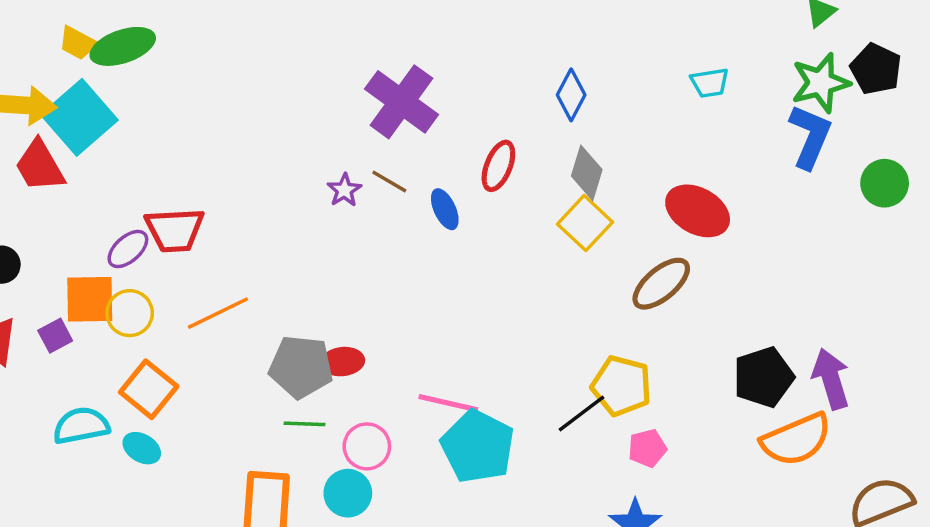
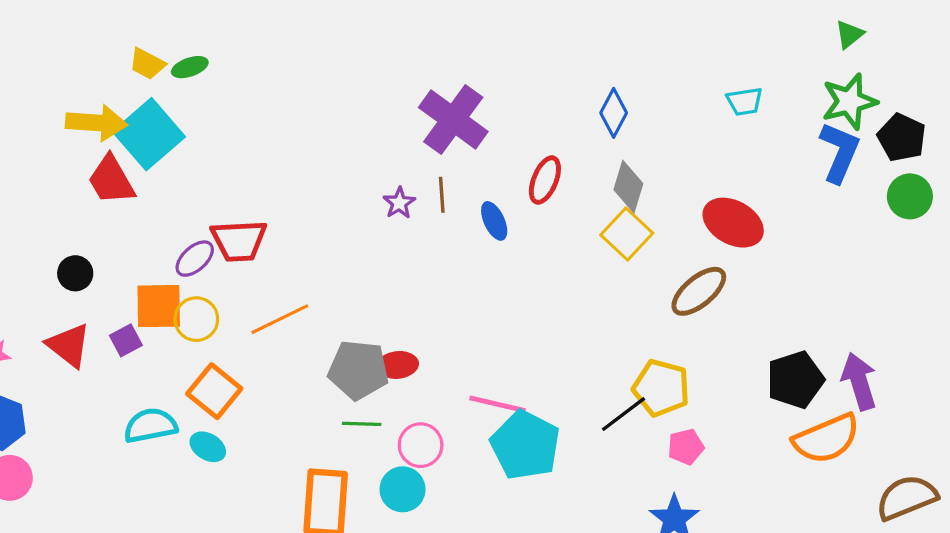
green ellipse: (123, 46) -> (190, 67), size x0.6
black pentagon: (876, 69) -> (902, 137), moved
brown line: (389, 181) -> (442, 195), turned 56

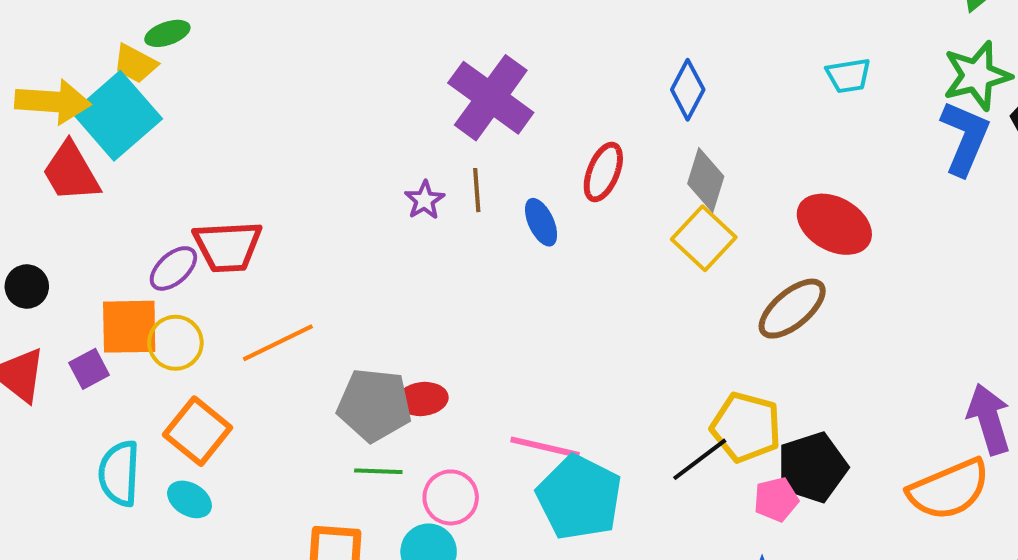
yellow trapezoid: (147, 64) -> (135, 64), moved
black pentagon: (795, 380) -> (812, 467), moved
cyan semicircle: (151, 426) -> (119, 473), turned -76

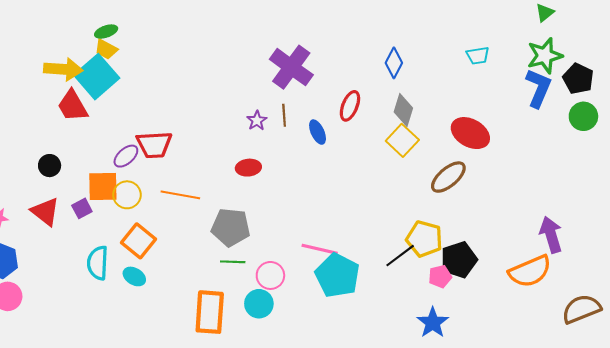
green ellipse: (167, 33) -> (106, 32), moved
orange line: (278, 343) -> (180, 195), turned 36
red ellipse: (423, 399) -> (248, 168), moved

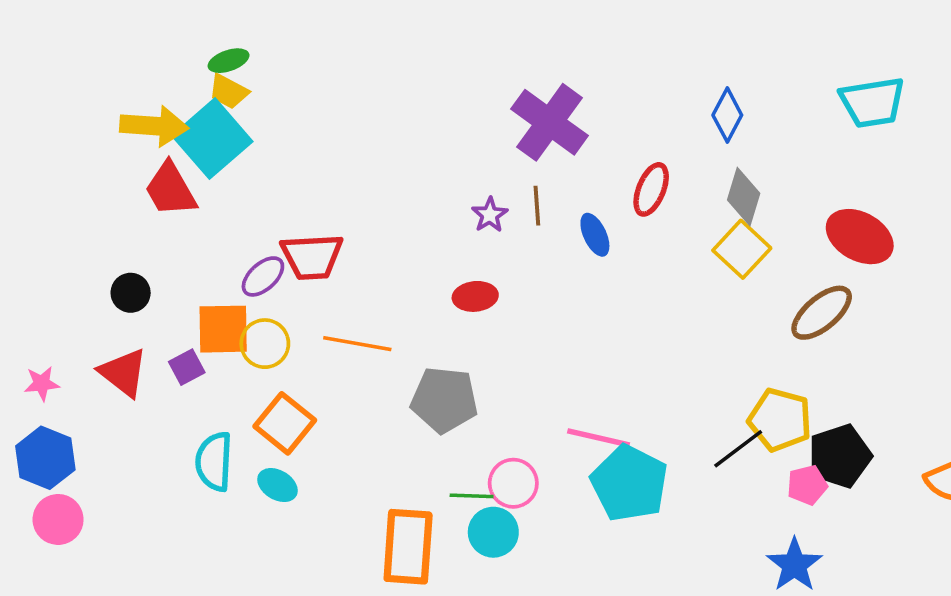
cyan trapezoid: (478, 56) -> (872, 102), size x1.6
green line: (233, 262) -> (472, 496), moved

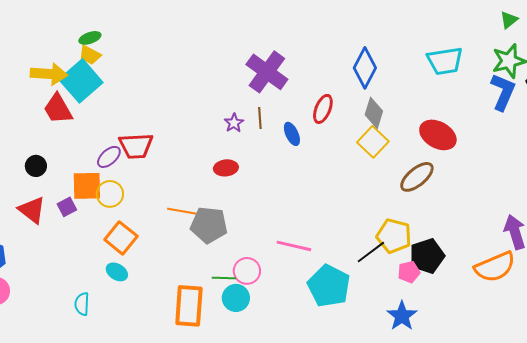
blue diamond: (727, 115) -> (365, 68), size x1.4
orange line: (357, 344) -> (186, 212), moved
cyan semicircle: (214, 461) -> (82, 304), moved, size x0.7
cyan pentagon: (629, 483) -> (329, 286), moved

